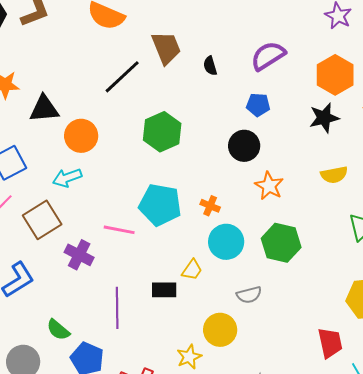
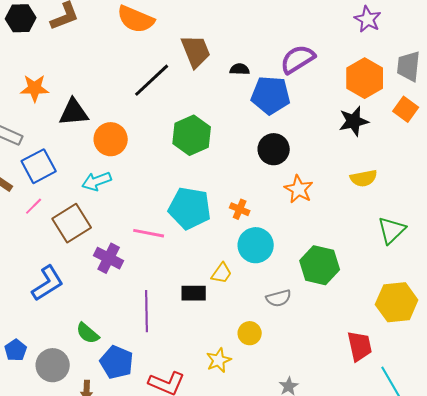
black semicircle: (210, 66) -> (240, 69), turned 108
blue pentagon: (258, 105) -> (271, 95), moved, size x1.6
green hexagon: (281, 243) -> (320, 265), moved
yellow circle: (220, 330) -> (250, 333), size x0.7

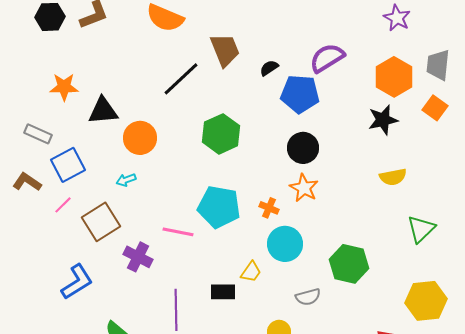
black semicircle: (240, 69) -> (269, 68), turned -36
cyan arrow: (97, 181) -> (126, 180), size x0.7
orange star: (299, 189) -> (304, 188), moved

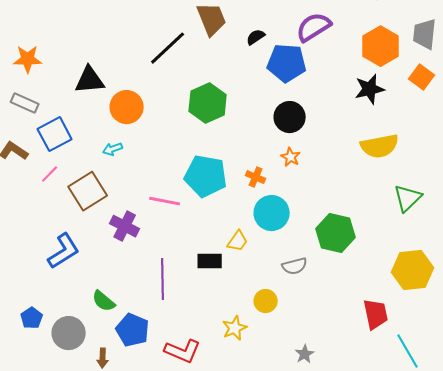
orange star: (64, 87) -> (28, 59), moved
yellow semicircle: (393, 177) -> (380, 146), size x1.4
orange star: (304, 188) -> (291, 157), size x0.7

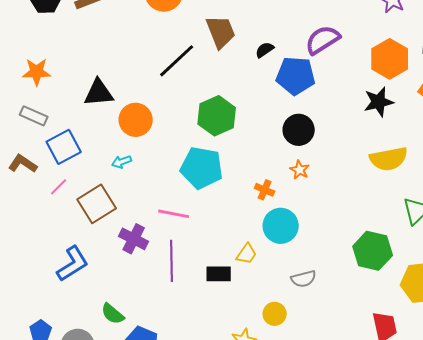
cyan pentagon: (206, 176) -> (202, 168), moved
green hexagon: (336, 233) -> (373, 251), moved
purple line: (163, 279) -> (172, 261), moved

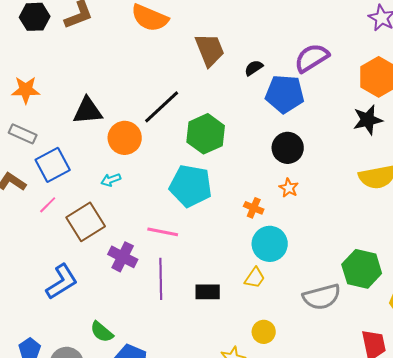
black line: (177, 61) -> (162, 107), moved
yellow trapezoid: (247, 254) -> (255, 278), moved
gray semicircle: (304, 279) -> (322, 297), moved, size x1.5

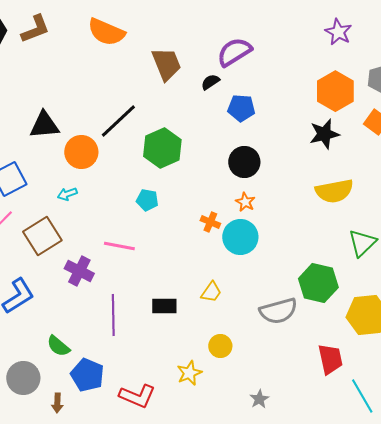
purple semicircle: (312, 58) -> (234, 52), moved
blue pentagon: (285, 94) -> (241, 108), size x0.7
cyan pentagon: (191, 186) -> (147, 200), size x0.5
cyan circle: (270, 244) -> (240, 237), moved
purple line: (161, 279) -> (113, 315), moved

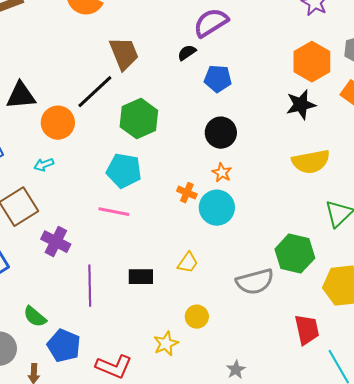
brown trapezoid: (166, 64) -> (124, 54), moved
cyan pentagon: (147, 200) -> (124, 171), size x1.6
pink line: (119, 246) -> (114, 212), moved

